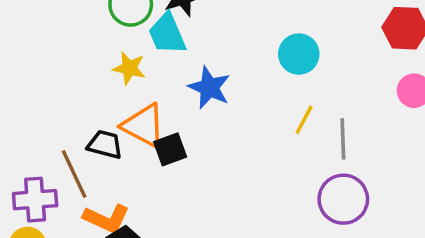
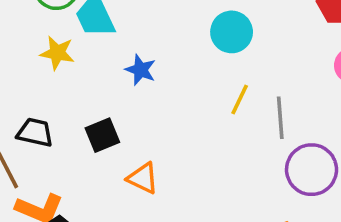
blue star: (209, 88) -> (141, 70), size x0.7
orange triangle: (144, 126) -> (143, 178), moved, size x0.7
purple circle: (343, 199) -> (312, 170), moved

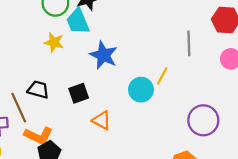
cyan circle: (232, 32) -> (141, 90), moved
blue star: (141, 70) -> (104, 55), size x1.5
gray line: (280, 118) -> (189, 43), moved

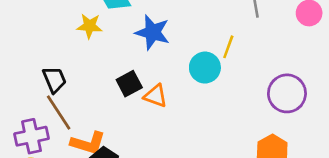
black trapezoid: (38, 90) -> (54, 80), moved, turned 60
orange triangle: (102, 120) -> (156, 96), moved

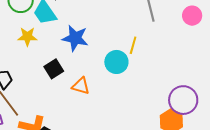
black square: (129, 84) -> (54, 69), moved
purple circle: (287, 93) -> (183, 100), moved

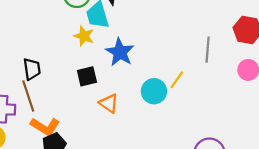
yellow star: (27, 37) -> (84, 36), moved

